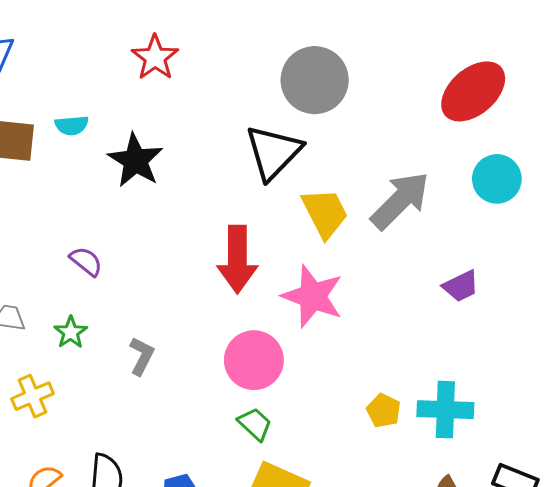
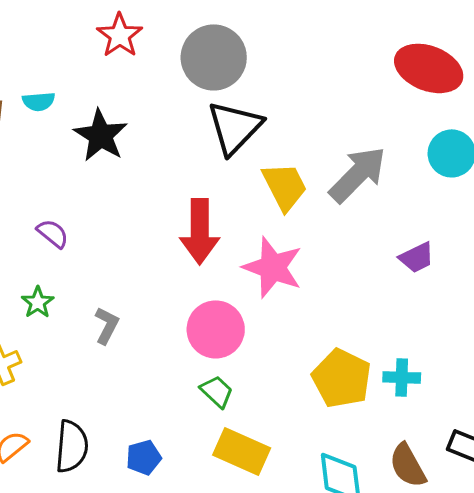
gray circle: (315, 80) -> (214, 57), moved
red ellipse: (473, 91) -> (429, 68), turned 62
cyan cross: (445, 410) -> (402, 377), size x0.7
yellow pentagon: (384, 411) -> (342, 378), size x1.8

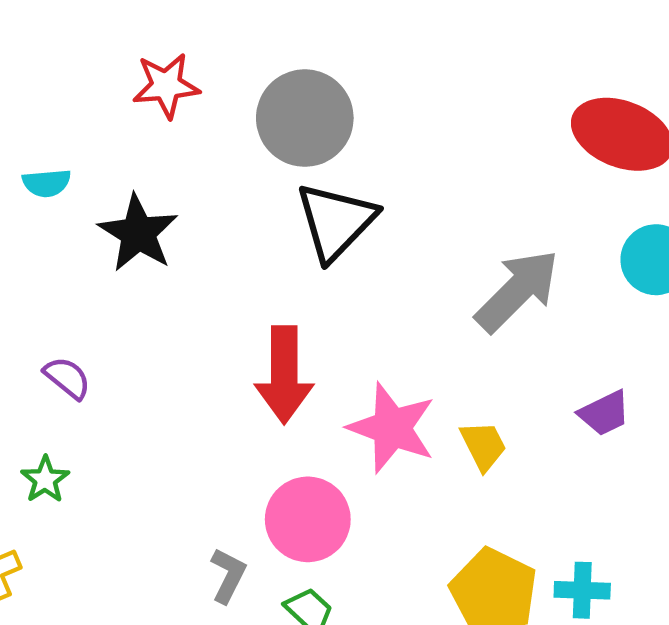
red star: (120, 35) -> (166, 86), turned 30
yellow trapezoid: (285, 186) -> (483, 446), moved, size x0.7
gray L-shape: (107, 325) -> (228, 575), moved

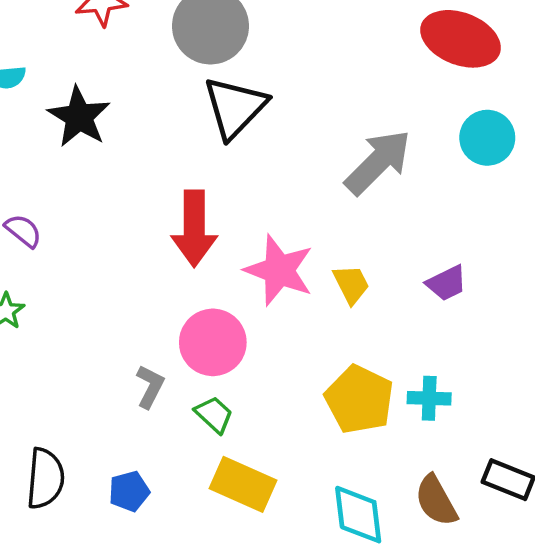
purple trapezoid: (604, 413) -> (447, 283), moved

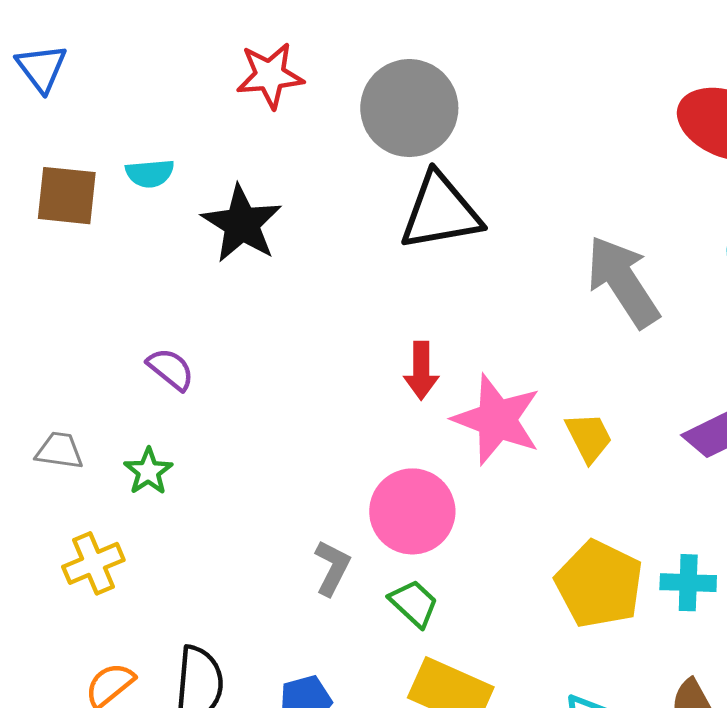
black triangle: (235, 107) -> (440, 212), turned 36
gray arrow: (378, 162) -> (623, 282), turned -78
red arrow: (194, 228) -> (421, 371), moved, size x0.6

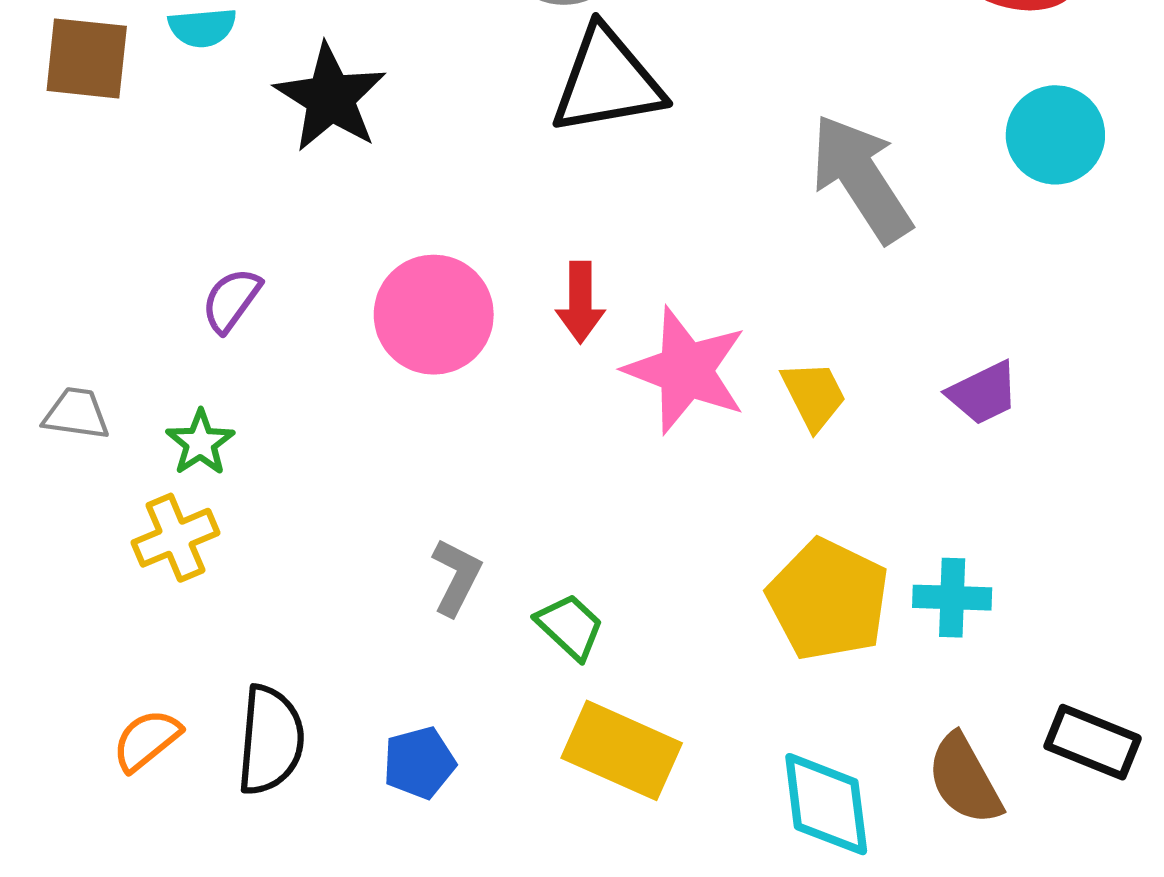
purple semicircle: (171, 369) -> (231, 300), turned -93
pink circle: (412, 511) -> (434, 315), moved
yellow cross: (93, 563) -> (175, 538), moved

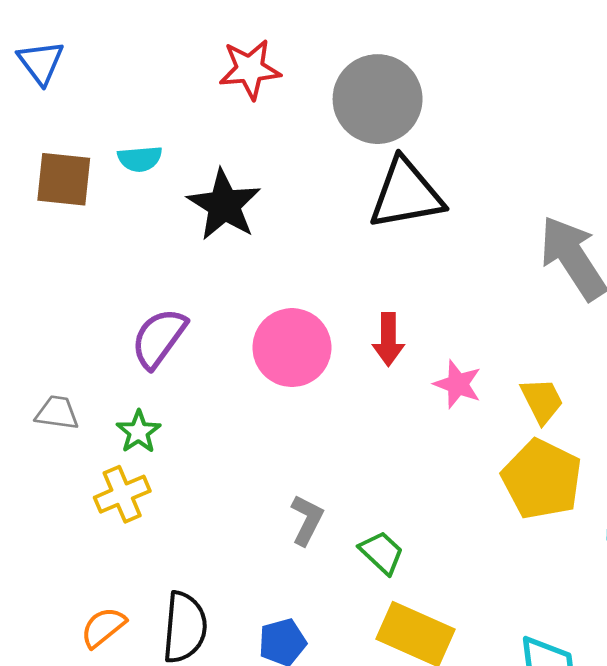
purple semicircle: (231, 300) -> (159, 338), size x1.4
pink star: (686, 370) -> (458, 384), size x0.6
yellow pentagon: (828, 600) -> (542, 479), moved

